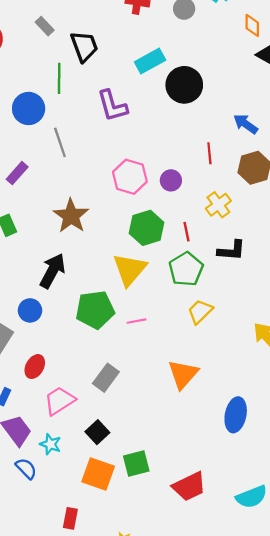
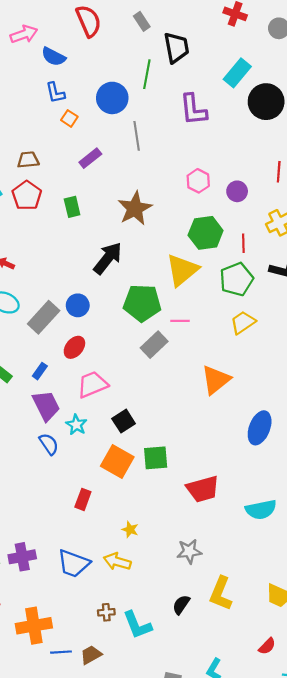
cyan rectangle: (150, 61) -> (237, 73), turned -32
pink hexagon: (130, 177) -> (198, 181), size x0.7
blue circle: (30, 310) -> (78, 305), moved
gray rectangle: (106, 378) -> (154, 345), moved

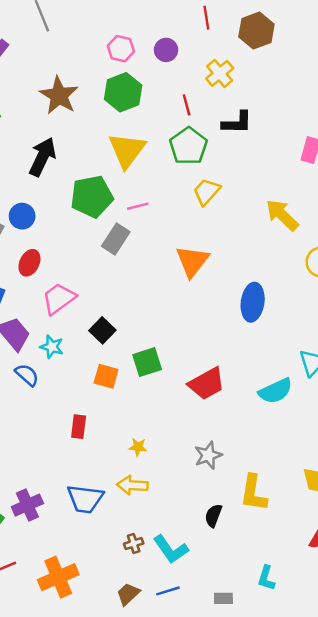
green hexagon: (206, 233) -> (123, 92), moved
orange square: (117, 462) -> (106, 376), size x0.7
blue line: (61, 652) -> (168, 591), moved

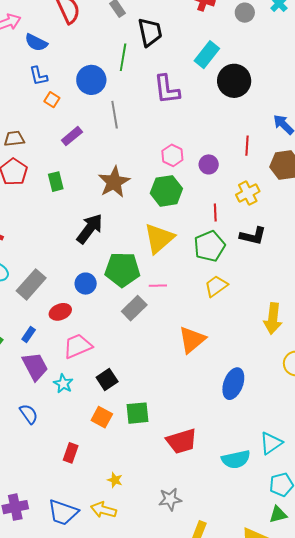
yellow arrow: (282, 215) -> (273, 319), turned -140
blue circle: (22, 216) -> (86, 284), moved
red ellipse: (29, 263) -> (60, 312), turned 30
blue semicircle: (27, 375) -> (29, 414), moved

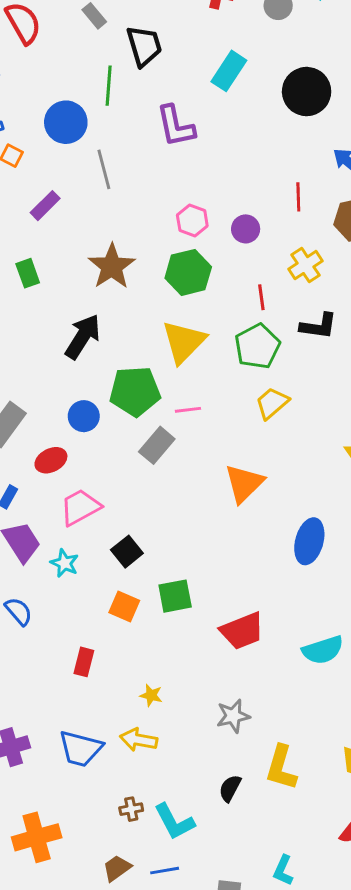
black circle: (234, 81) -> (307, 92), moved

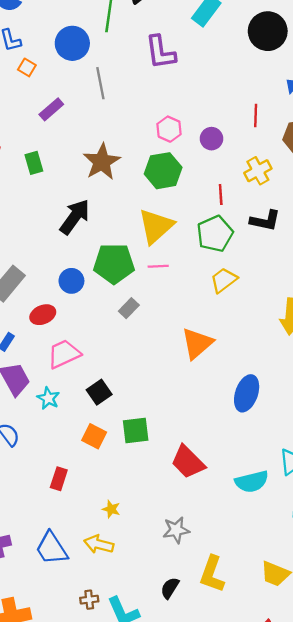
pink line: (188, 410) -> (158, 266), moved
gray rectangle: (157, 445) -> (129, 308), size x0.7
red trapezoid: (242, 631) -> (188, 462), turned 63
blue trapezoid: (81, 749) -> (52, 548), turned 39

